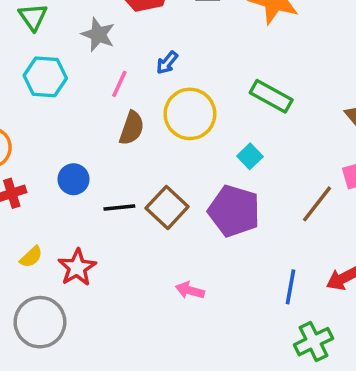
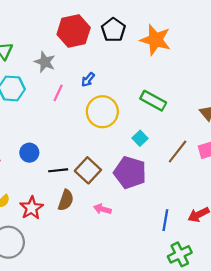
brown semicircle: (132, 128) -> (66, 200), moved
brown line: (317, 204) -> (178, 152), moved
pink arrow: (190, 290) -> (102, 209), moved

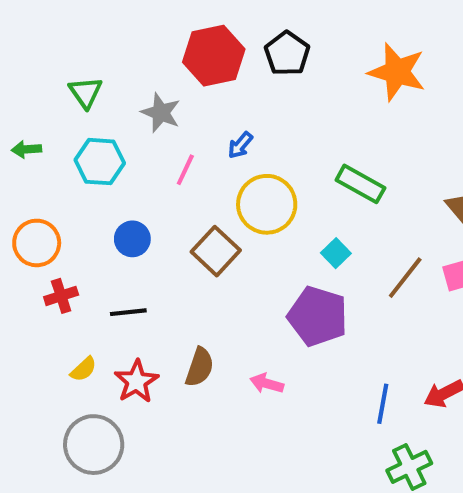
orange star: (155, 40) -> (397, 72), moved
blue circle: (29, 153) -> (132, 239), moved
black line: (58, 170) -> (128, 312), moved
brown square: (88, 170) -> (216, 251), moved

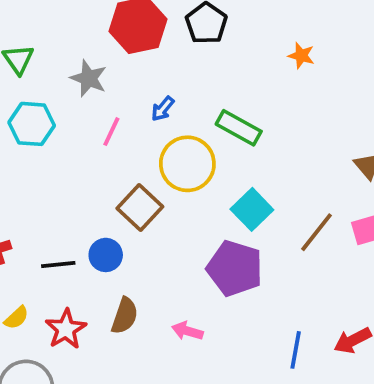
orange star: (397, 72) -> (301, 56), moved, size x0.5
green rectangle: (360, 184) -> (239, 128), moved
blue circle: (132, 239) -> (106, 255), moved
cyan square: (336, 253) -> (252, 209), size x1.5

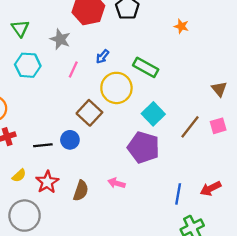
brown semicircle: (125, 316) -> (81, 191), moved

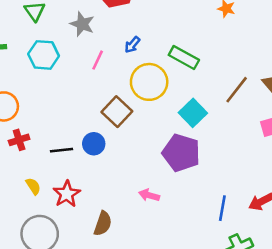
brown line: (190, 127) -> (237, 90), moved
yellow semicircle: (19, 176) -> (33, 186), turned -80
brown semicircle: (81, 191) -> (103, 224), moved

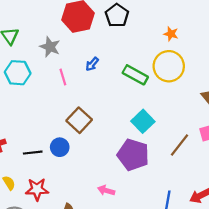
pink line: (98, 60) -> (63, 77), turned -42
yellow circle: (149, 82) -> (169, 66), moved
brown line: (237, 90) -> (180, 145), moved
red star: (67, 194) -> (37, 189), turned 30

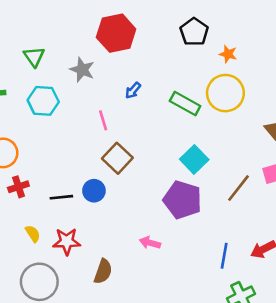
black pentagon: (117, 15) -> (194, 32), moved
pink line: (63, 77) -> (103, 120), moved

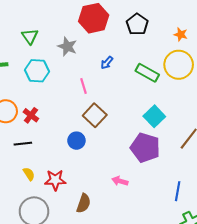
black pentagon: (194, 32) -> (137, 24), moved
red cross: (18, 187) -> (31, 115), moved, turned -35
black line: (61, 197) -> (23, 144), moved

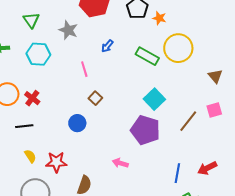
orange star: (181, 34) -> (159, 18), moved
brown square: (95, 115) -> (95, 98), size x0.6

